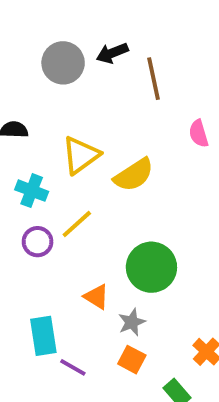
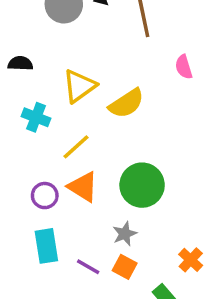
purple circle: (38, 242) -> (45, 196), moved
orange triangle: (96, 297) -> (83, 187), moved, size x1.4
purple line: (73, 367) -> (88, 267), moved

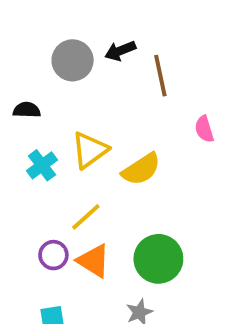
black semicircle: (20, 63) -> (27, 110), moved
cyan cross: (36, 117) -> (42, 165), moved, turned 32
purple circle: (45, 196) -> (53, 255), moved

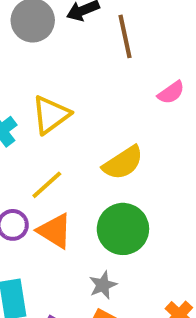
pink semicircle: (204, 129) -> (171, 93), turned -108
yellow semicircle: (141, 169) -> (123, 163), moved

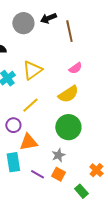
pink semicircle: (171, 93) -> (75, 68), moved
orange triangle: (55, 231) -> (28, 142), moved, turned -42

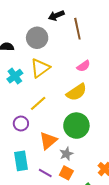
gray circle: (23, 23) -> (37, 38), moved
orange triangle: (28, 142) -> (48, 141), moved, turned -30

